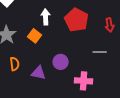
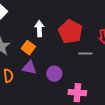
gray line: (100, 52) -> (85, 54), moved
purple triangle: (39, 73) -> (29, 68), moved

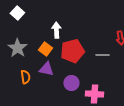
red pentagon: (70, 32) -> (72, 51), moved, turned 30
purple circle: (54, 74) -> (71, 83), moved

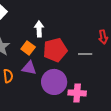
purple circle: (71, 83) -> (54, 82), size x1.6

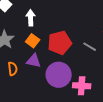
white arrow: (39, 29) -> (31, 18), moved
gray line: (85, 54) -> (90, 47), turned 32

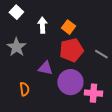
orange square: (33, 41) -> (68, 27), moved
orange semicircle: (13, 69) -> (24, 89), moved

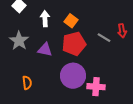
gray line: (101, 54) -> (104, 38), moved
purple triangle: (45, 68) -> (45, 50), moved

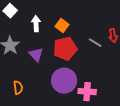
purple triangle: (45, 50) -> (36, 55), turned 35

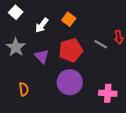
white arrow: (36, 24) -> (42, 25), turned -140
orange square: (62, 26) -> (69, 19), moved
pink cross: (87, 92) -> (108, 93), moved

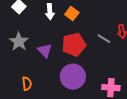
white arrow: (42, 25) -> (50, 12), moved, turned -42

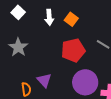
purple triangle: (45, 51) -> (44, 80), moved
purple circle: (73, 77) -> (85, 82), moved

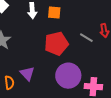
orange square: (71, 19) -> (54, 13), turned -32

